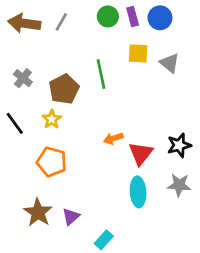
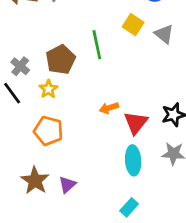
yellow square: (138, 53) -> (133, 25), turned 30
gray cross: (23, 78) -> (20, 66), moved
cyan rectangle: (104, 240) -> (129, 207), moved

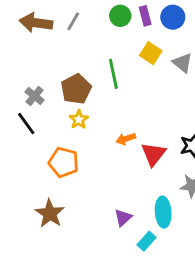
yellow star: (48, 89) -> (79, 119), moved
cyan ellipse: (133, 160) -> (163, 212), moved
purple triangle: (67, 185) -> (123, 218), moved

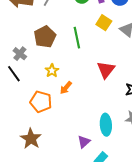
brown pentagon: (76, 89) -> (45, 37), moved
orange arrow: (126, 139) -> (66, 88), moved, turned -32
red triangle: (153, 154) -> (106, 70), moved
cyan ellipse: (163, 212) -> (106, 125), moved

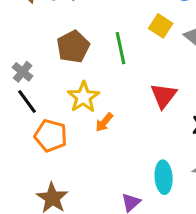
gray cross: (20, 54) -> (23, 72), moved
yellow star: (52, 71) -> (83, 97), size x1.5
orange pentagon: (41, 102) -> (51, 136), moved

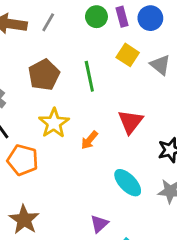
orange arrow: (104, 122) -> (89, 140), moved
cyan ellipse: (164, 177) -> (128, 183), moved, turned -40

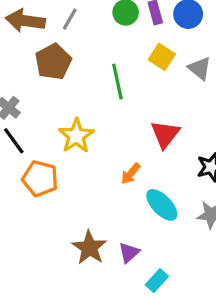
brown pentagon: (44, 75) -> (53, 62), moved
orange arrow: (89, 140) -> (131, 174), moved
brown star: (24, 220) -> (89, 248), moved

